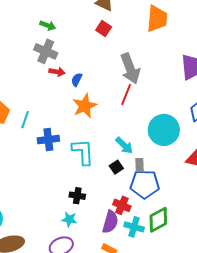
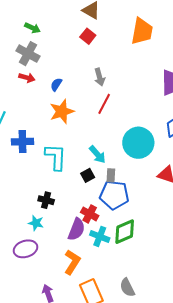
gray arrow: (130, 69) -> (100, 77), moved, size x0.6
red arrow: (57, 72) -> (27, 78), moved

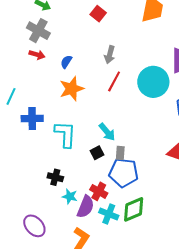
gray arrow: (100, 77) -> (110, 55), turned 30
cyan circle: (138, 143) -> (153, 82), moved
cyan star: (36, 223) -> (70, 196), moved
purple ellipse: (26, 249) -> (34, 226), turned 65

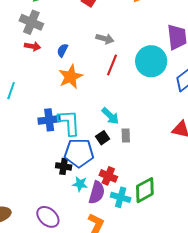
gray arrow: (110, 55) -> (105, 39), turned -84
blue cross: (32, 119) -> (49, 120), moved
blue pentagon: (124, 173) -> (79, 153), moved

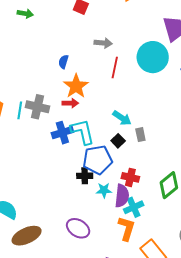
gray cross: (31, 22) -> (38, 107), moved
red arrow: (33, 46) -> (70, 103), moved
cyan cross: (121, 197) -> (134, 207), moved, turned -30

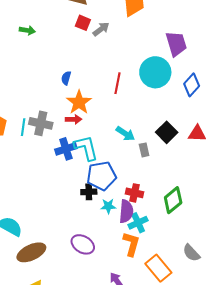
gray arrow: (103, 43) -> (101, 29), moved, turned -42
black square: (118, 141) -> (167, 132), moved, size x1.5

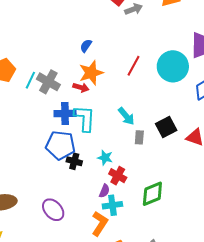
blue pentagon: (101, 176) -> (60, 145), moved
cyan star: (108, 206) -> (105, 158), moved
purple semicircle: (126, 211) -> (104, 191), size x0.6

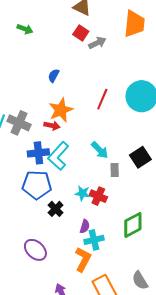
blue semicircle: (86, 46) -> (54, 76), moved
cyan L-shape: (85, 118) -> (58, 156), turned -136
black cross: (74, 161) -> (56, 209), moved, turned 35
red cross: (118, 176) -> (98, 196), moved

